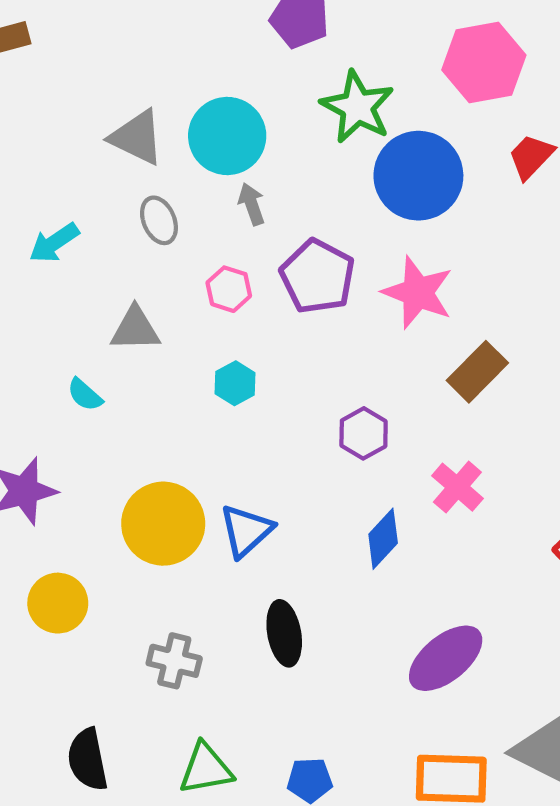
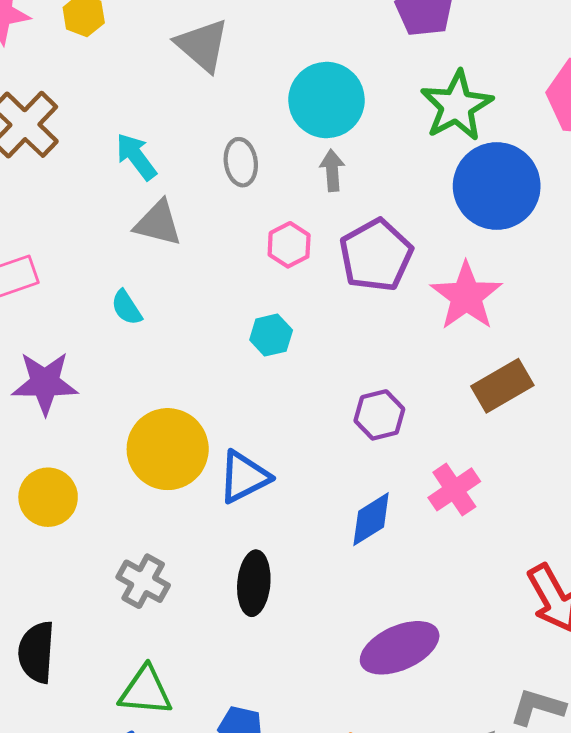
gray triangle: (137, 137) -> (202, 45), moved
cyan arrow: (54, 243) -> (136, 157), turned 72
gray triangle: (135, 329) -> (158, 223), moved

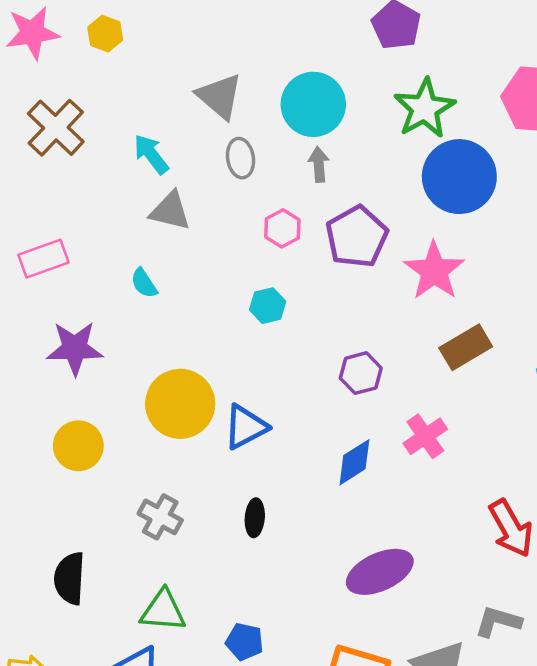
gray triangle: (202, 45) -> (220, 96), moved
black ellipse: (254, 583) -> (255, 518), size x0.7

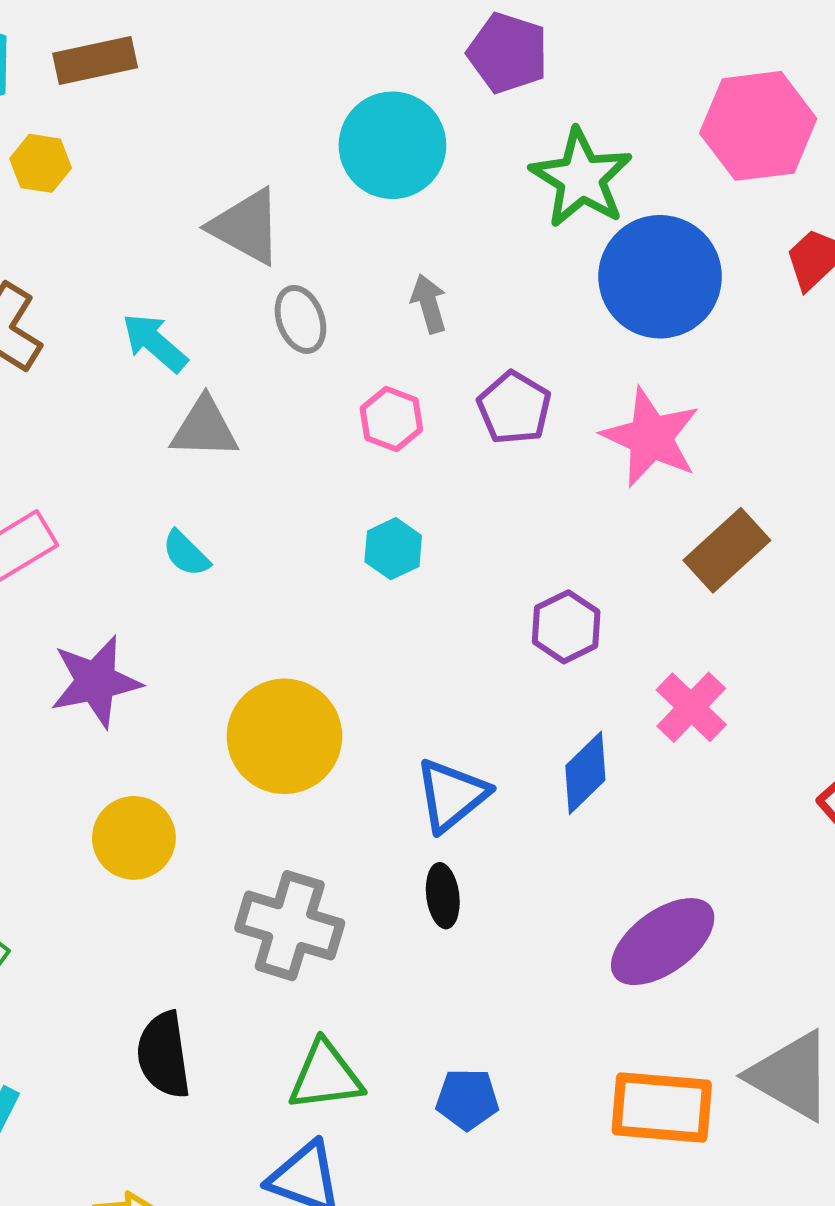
cyan circle: (313, 104) -> (392, 145), moved
purple pentagon: (357, 237) -> (514, 408), size x0.7
blue triangle: (246, 427) -> (452, 795), moved
gray cross: (160, 517) -> (290, 926), size x1.4

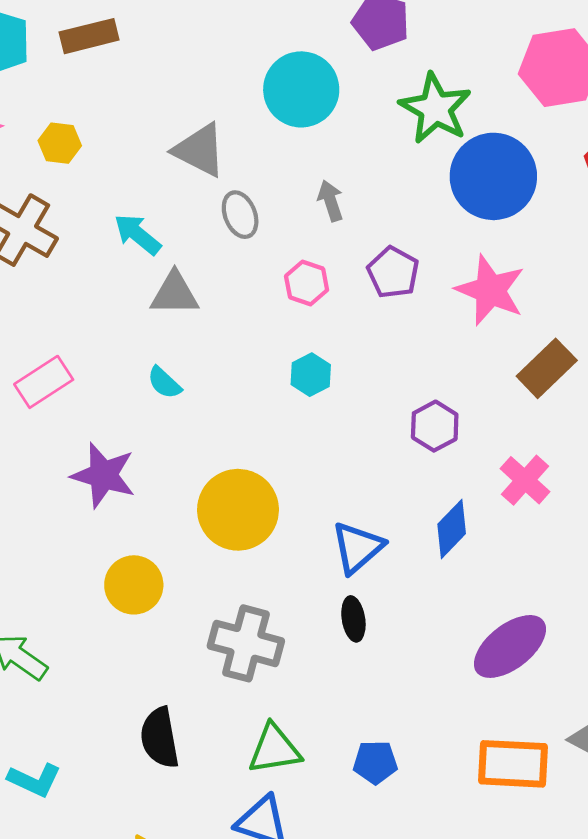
yellow hexagon: (41, 163) -> (60, 143), moved
purple star: (96, 682) -> (103, 475), turned 30

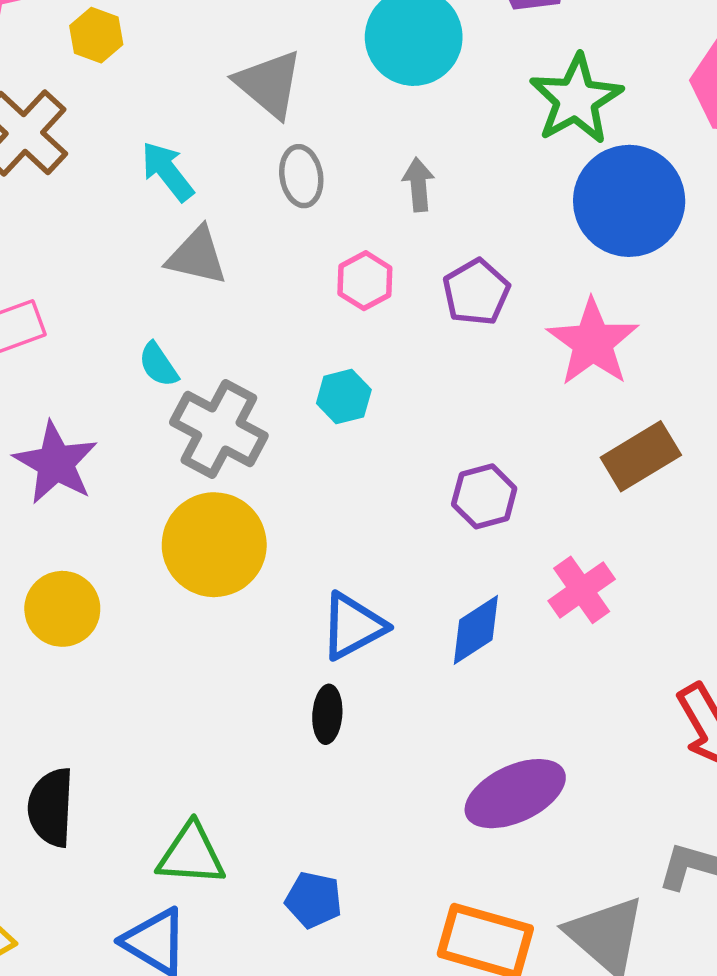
gray cross: (246, 643) -> (219, 429), moved

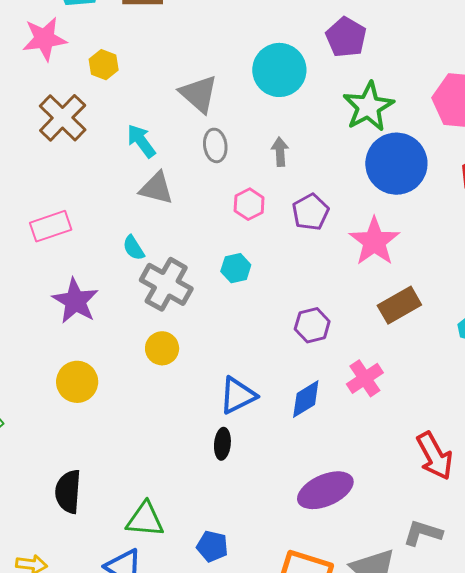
yellow circle: (214, 545) -> (162, 348), size x0.6

